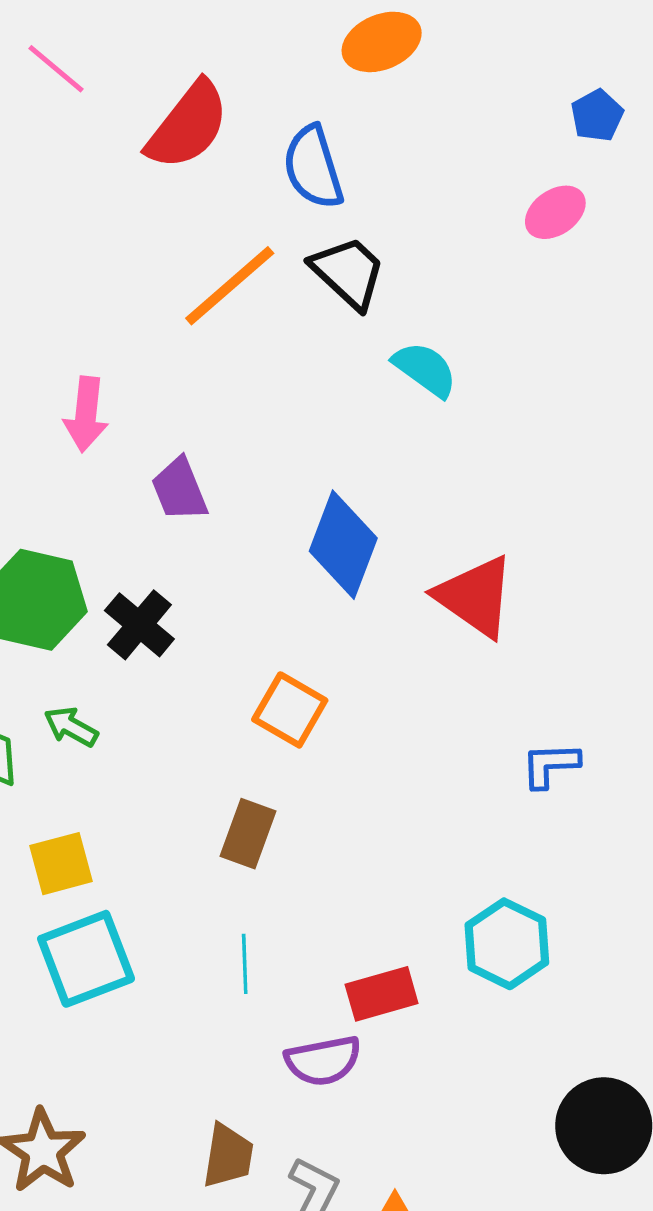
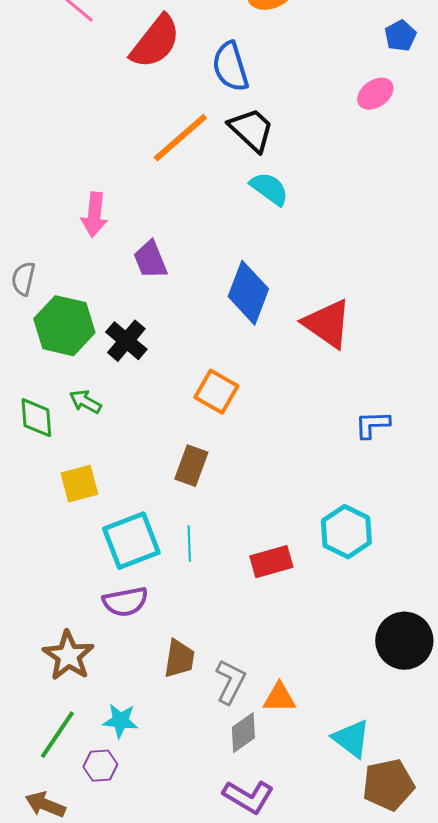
cyan semicircle: (425, 369) -> (269, 189), moved
cyan square: (86, 959) -> (131, 541), moved
purple semicircle: (323, 1061) -> (125, 602), moved

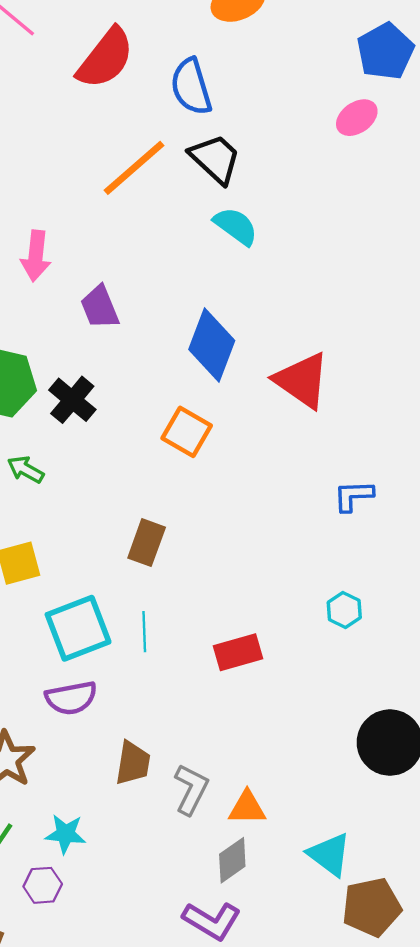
blue pentagon: (400, 36) -> (385, 51), size x1.6
orange square: (216, 392) -> (187, 432), moved
cyan hexagon: (346, 532) -> (344, 610), moved, size x0.6
gray diamond: (243, 733) -> (232, 860), moved

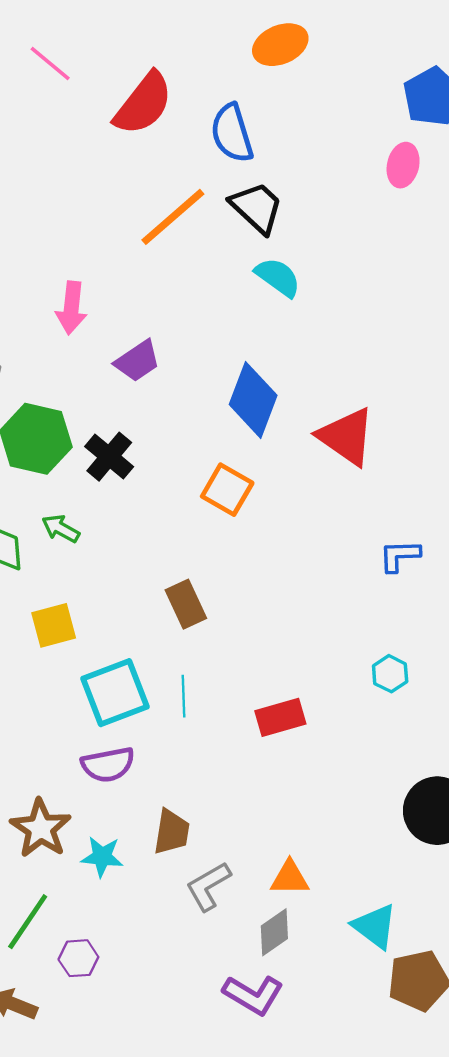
pink ellipse: (357, 118) -> (403, 165), turned -42
purple trapezoid: (100, 307) -> (137, 361), turned -102
brown rectangle: (147, 543) -> (186, 604), turned -45
gray L-shape: (191, 789) -> (208, 886), moved, turned -147
cyan star: (65, 834) -> (102, 857), moved

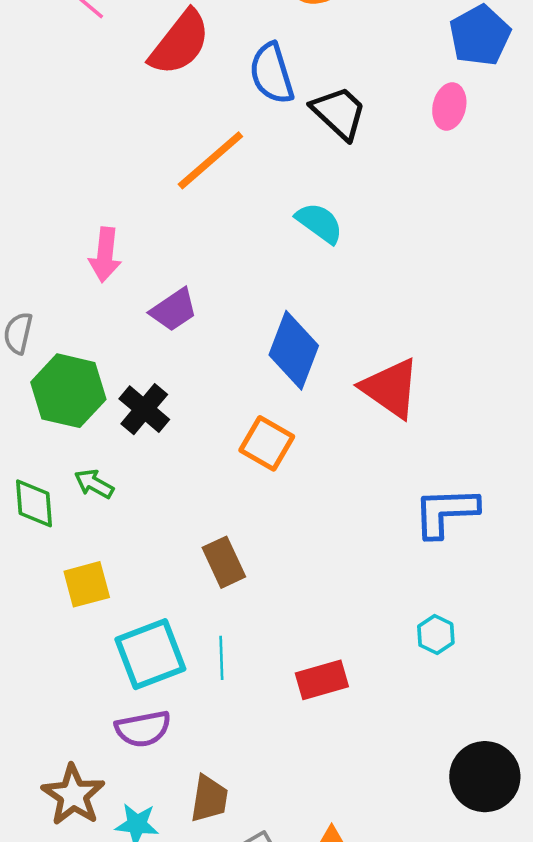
black trapezoid: (257, 208) -> (339, 113), moved
blue L-shape: (400, 556) -> (446, 512), size x1.5

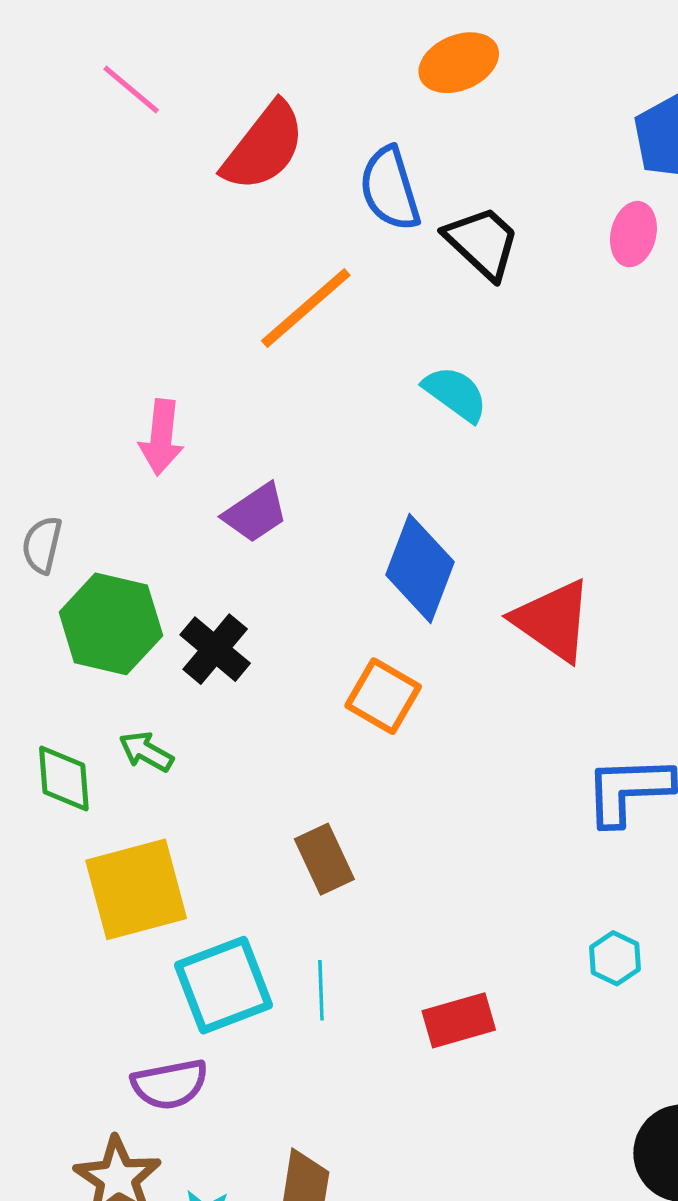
yellow square: (87, 584) -> (136, 889), size x1.6
purple semicircle: (143, 729) -> (170, 1084), moved

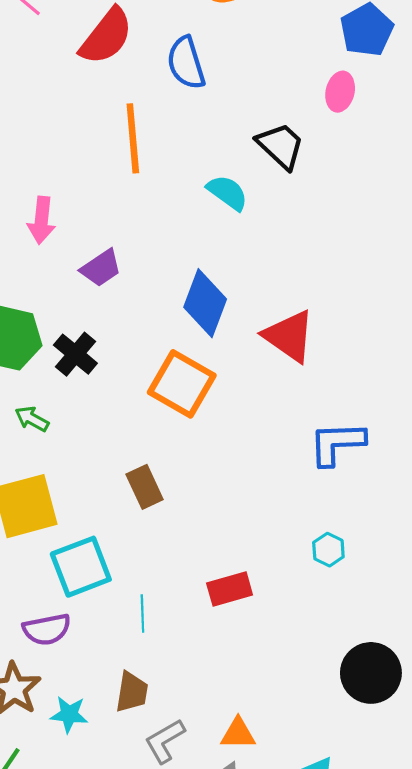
black trapezoid: (482, 242) -> (281, 146), moved
orange line: (306, 308) -> (133, 138), turned -54
orange square: (383, 696) -> (182, 384), size x1.4
cyan line: (321, 990) -> (142, 613), moved

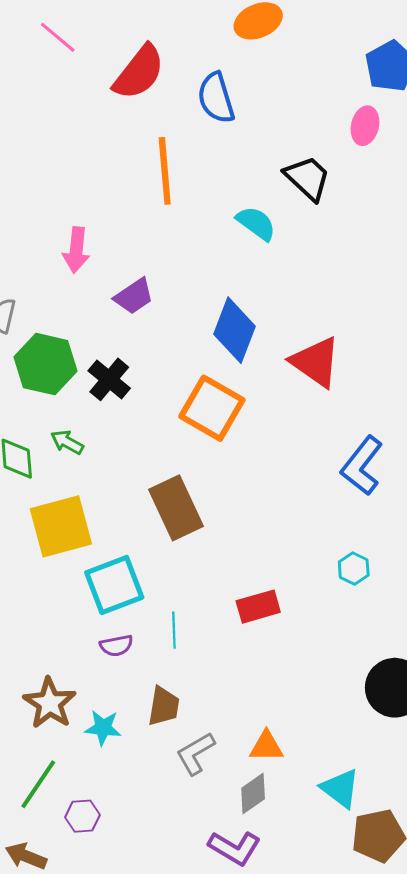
blue L-shape: (337, 443) -> (362, 466), turned -50
brown rectangle: (145, 487) -> (176, 508), size x1.5
purple semicircle: (47, 629) -> (116, 646), moved, size x0.7

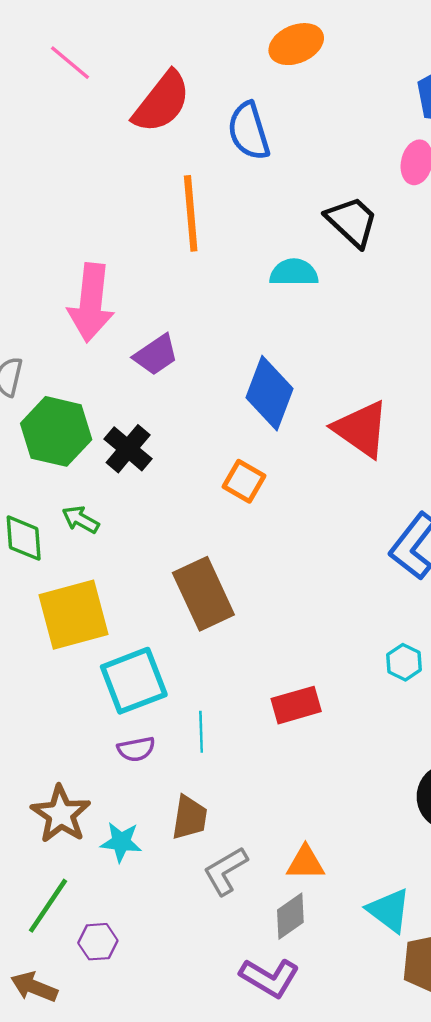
cyan semicircle: (256, 223) -> (294, 273), turned -36
pink arrow: (76, 250) -> (91, 303), size x1.5
orange square: (212, 408) -> (244, 481), size x0.6

